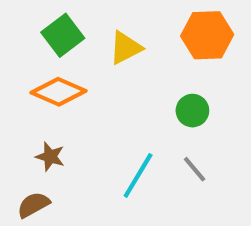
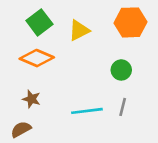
gray line: (195, 169) -> (123, 107), turned 54
cyan line: (138, 175) -> (87, 111), turned 52

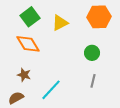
orange diamond: (37, 58) -> (28, 44), turned 35
cyan line: (87, 111) -> (51, 90), moved, turned -40

